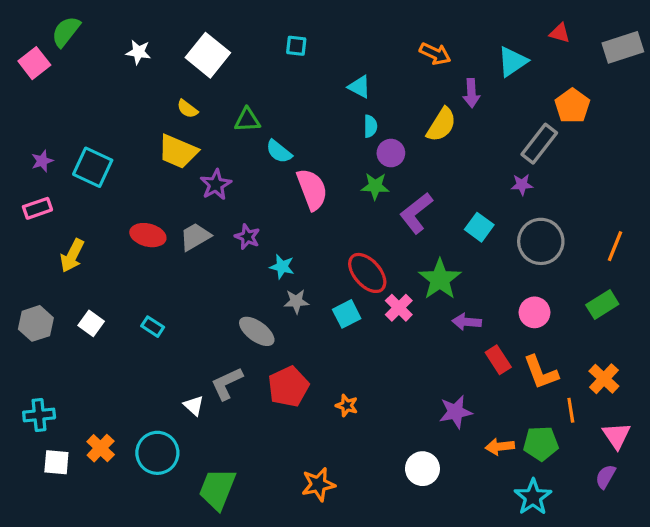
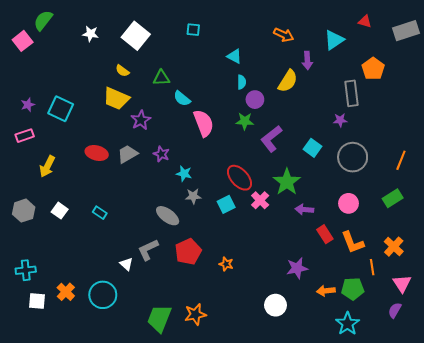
gray rectangle: (539, 144) -> (352, 93), turned -45
orange star: (318, 484) -> (195, 314), moved
green trapezoid: (217, 489) -> (159, 319), moved

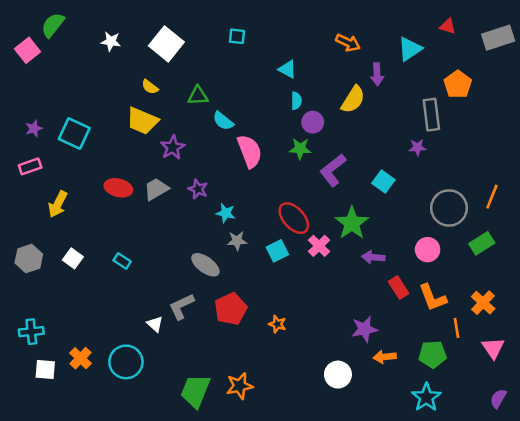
gray circle: (353, 157) -> (449, 208), moved
orange arrow: (326, 291) -> (385, 357), moved
purple semicircle: (395, 310) -> (498, 399), moved

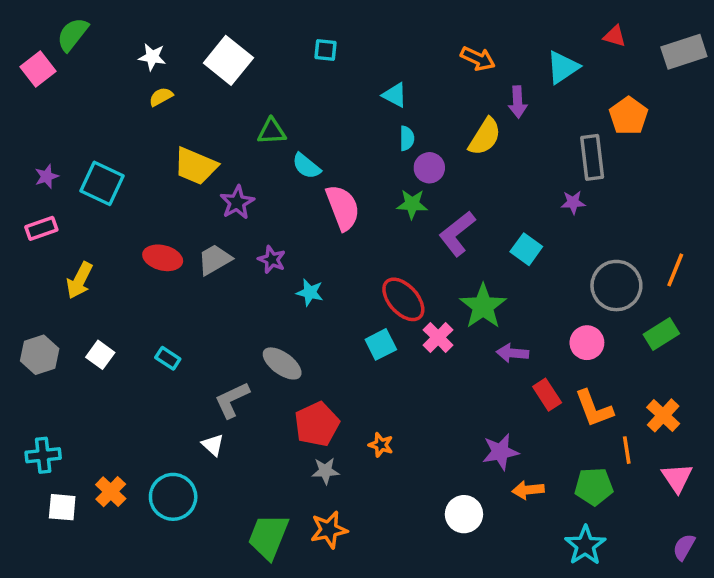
yellow semicircle: (150, 87) -> (161, 97), moved, turned 114
gray star: (237, 241) -> (325, 471), moved
gray L-shape: (181, 306) -> (232, 400), moved

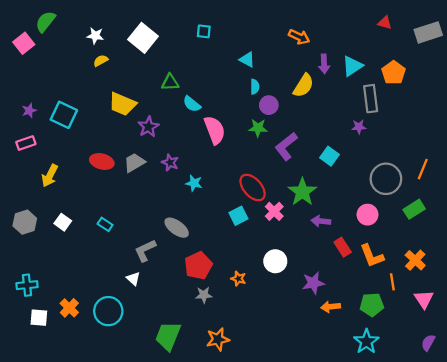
cyan triangle: (563, 67) -> (352, 66), moved
white circle: (464, 514) -> (275, 261), moved
orange star: (329, 530) -> (218, 339), moved

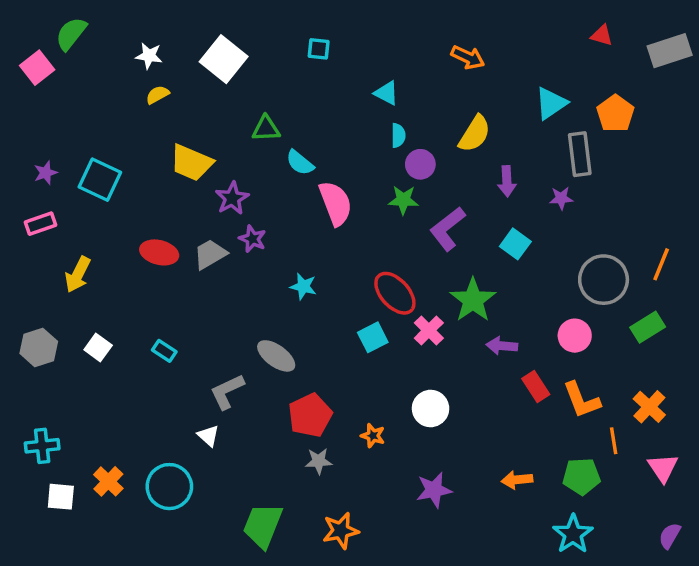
purple arrow: (324, 64) -> (507, 181), moved
purple star: (170, 163) -> (252, 239), moved
purple star: (313, 283) -> (434, 490), moved

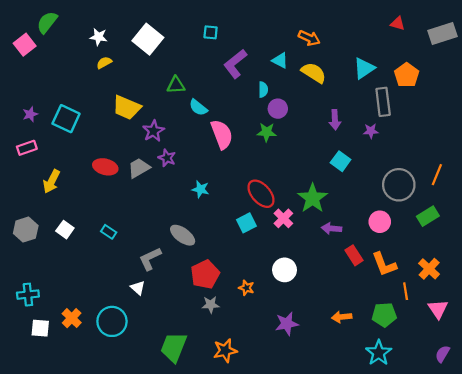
cyan triangle: (386, 93) -> (280, 60), moved
yellow semicircle: (475, 134) -> (314, 73), moved, turned -90
purple L-shape: (447, 229) -> (235, 64), moved

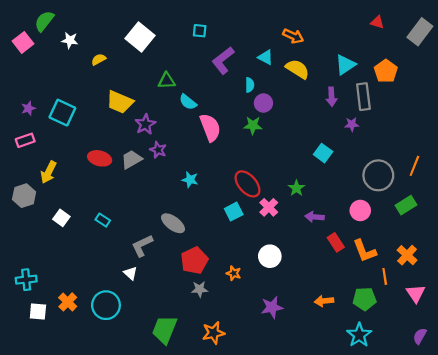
gray rectangle: (442, 34) -> (420, 32), turned -35
white star: (99, 37) -> (70, 40), moved
purple arrow: (335, 120) -> (332, 97), moved
green star: (313, 198) -> (296, 188), size x0.6
gray hexagon: (26, 230) -> (24, 196), moved

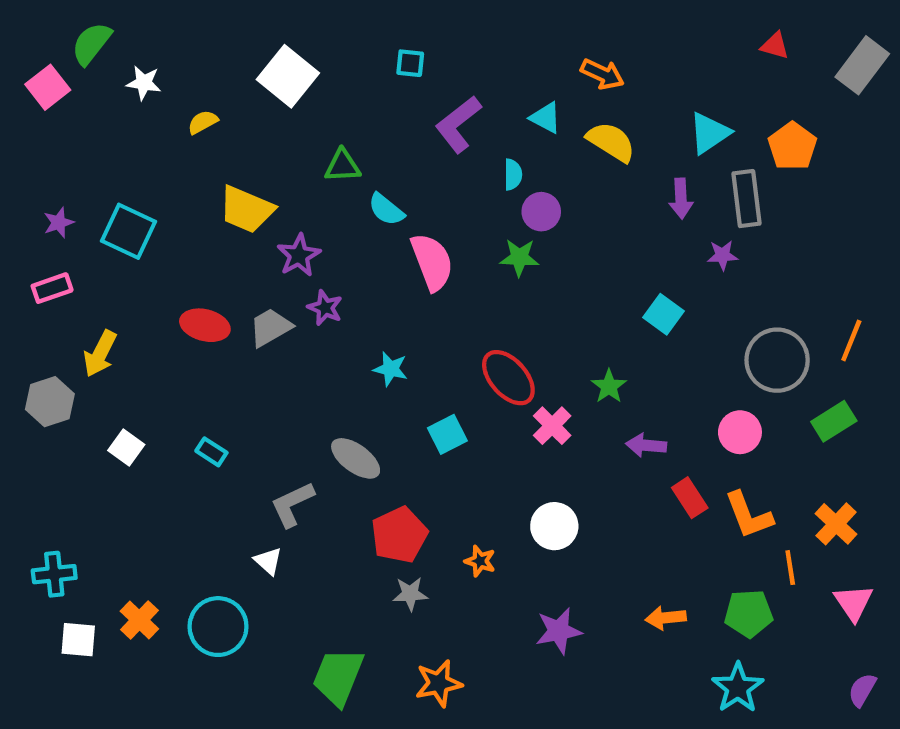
cyan square: (234, 212) -> (447, 434), moved

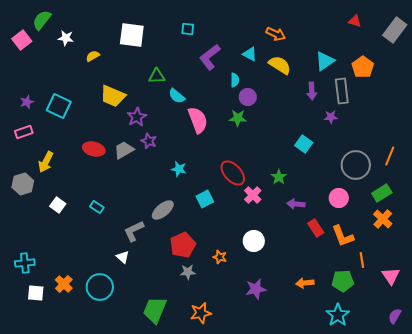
white square: (288, 76) -> (132, 35), turned -32
gray ellipse: (356, 458) -> (163, 210), turned -75
orange cross: (836, 524) -> (383, 219), moved

